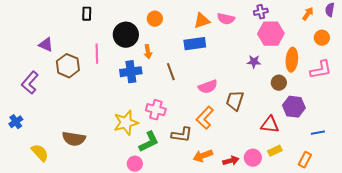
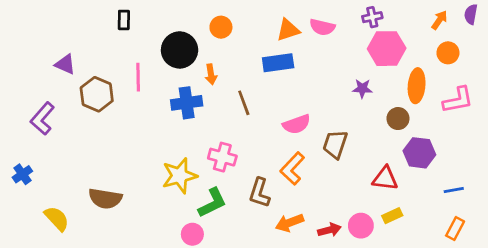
orange circle: (322, 38) -> (448, 53), moved
brown L-shape: (182, 135) -> (259, 193), turned 100
orange rectangle: (305, 160) -> (455, 228), moved

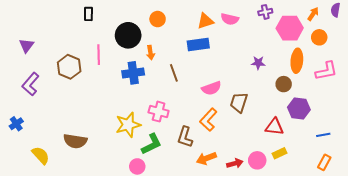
pink hexagon: (387, 49) -> (290, 28), moved
purple triangle: (65, 64) -> (26, 45), moved, turned 42

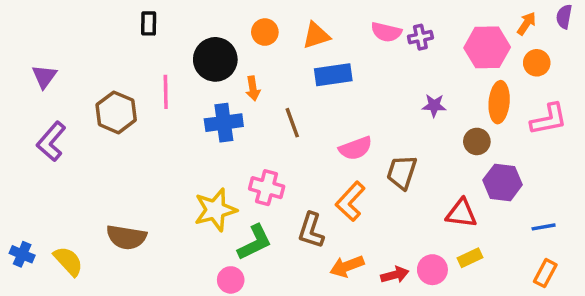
purple cross: (265, 12) -> (420, 37), moved
orange triangle: (205, 21) -> (316, 35), moved
blue cross: (16, 124) -> (22, 254), moved, turned -32

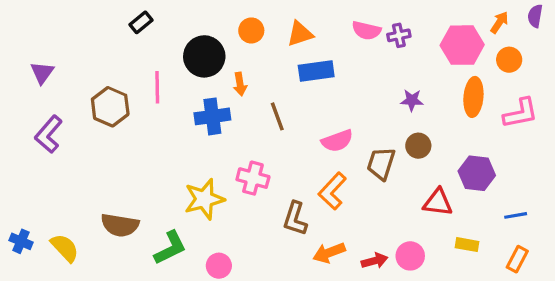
black rectangle: (149, 23) -> (141, 22), turned 50
brown circle: (477, 141) -> (418, 146), moved
green L-shape: (255, 242) -> (170, 248), moved
yellow rectangle: (470, 258) -> (467, 245), moved, turned 35

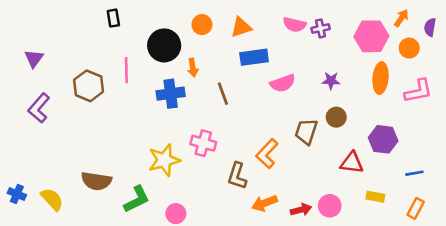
purple semicircle: (535, 16) -> (430, 27), moved
black rectangle: (141, 22) -> (113, 18), turned -60
pink semicircle: (337, 141) -> (283, 83), moved

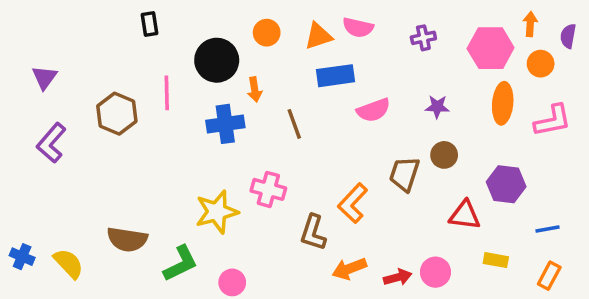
orange arrow: (401, 18) -> (530, 24), turned -30
pink semicircle: (294, 25) -> (358, 27), moved

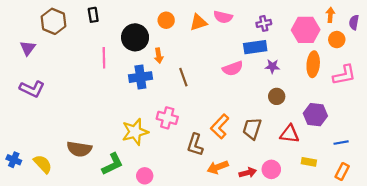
blue rectangle: (336, 76) -> (255, 47), moved
brown hexagon: (117, 114) -> (53, 21), moved
purple L-shape: (51, 143) -> (32, 89), turned -105
brown trapezoid: (404, 174) -> (252, 129), moved

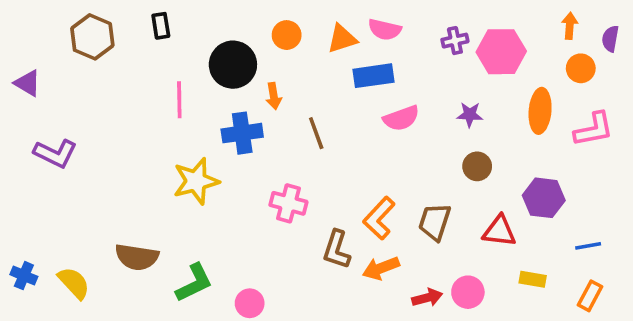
pink hexagon: (306, 30) -> (501, 52), moved
blue rectangle: (255, 47) -> (374, 76), moved
purple triangle: (28, 48) -> (28, 83), moved, turned -35
yellow star: (135, 132) -> (196, 181), moved
orange arrow: (218, 167) -> (381, 268), moved

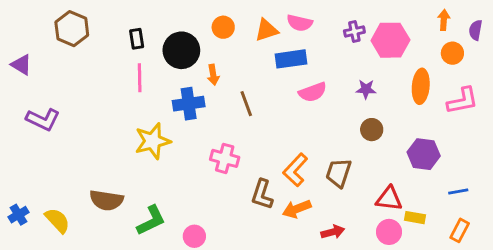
black rectangle: (161, 26) -> (137, 39), moved
red triangle: (499, 231) -> (389, 199), moved
blue cross: (24, 276) -> (18, 215), turned 36
pink circle: (468, 292) -> (389, 232), moved

